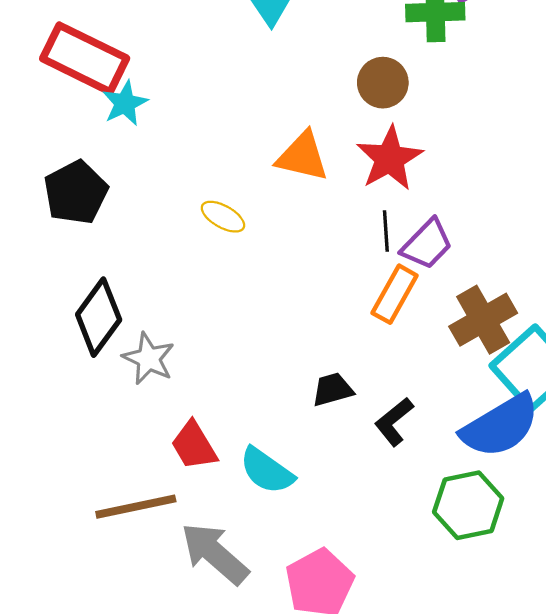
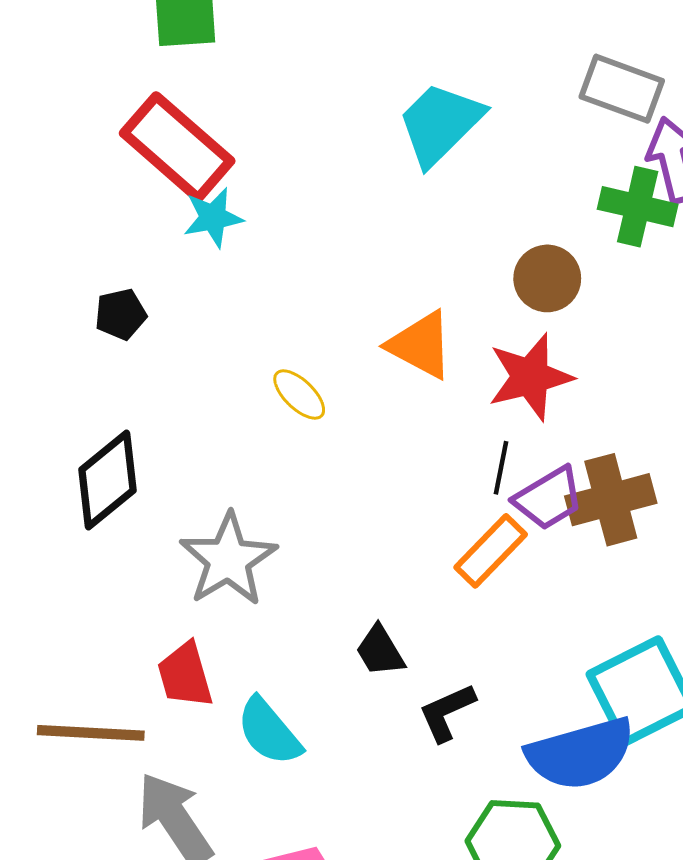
black pentagon: (76, 192) -> (121, 314), size x0.6
brown cross: (483, 320) -> (611, 500), moved
gray star: (149, 359) -> (228, 560), moved, size x1.4
black trapezoid: (333, 390) -> (380, 651), turned -120

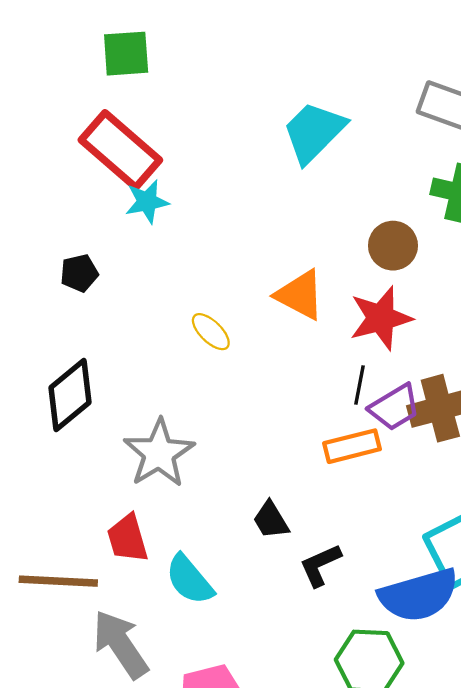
orange rectangle: (491, 551) -> (352, 446), turned 32

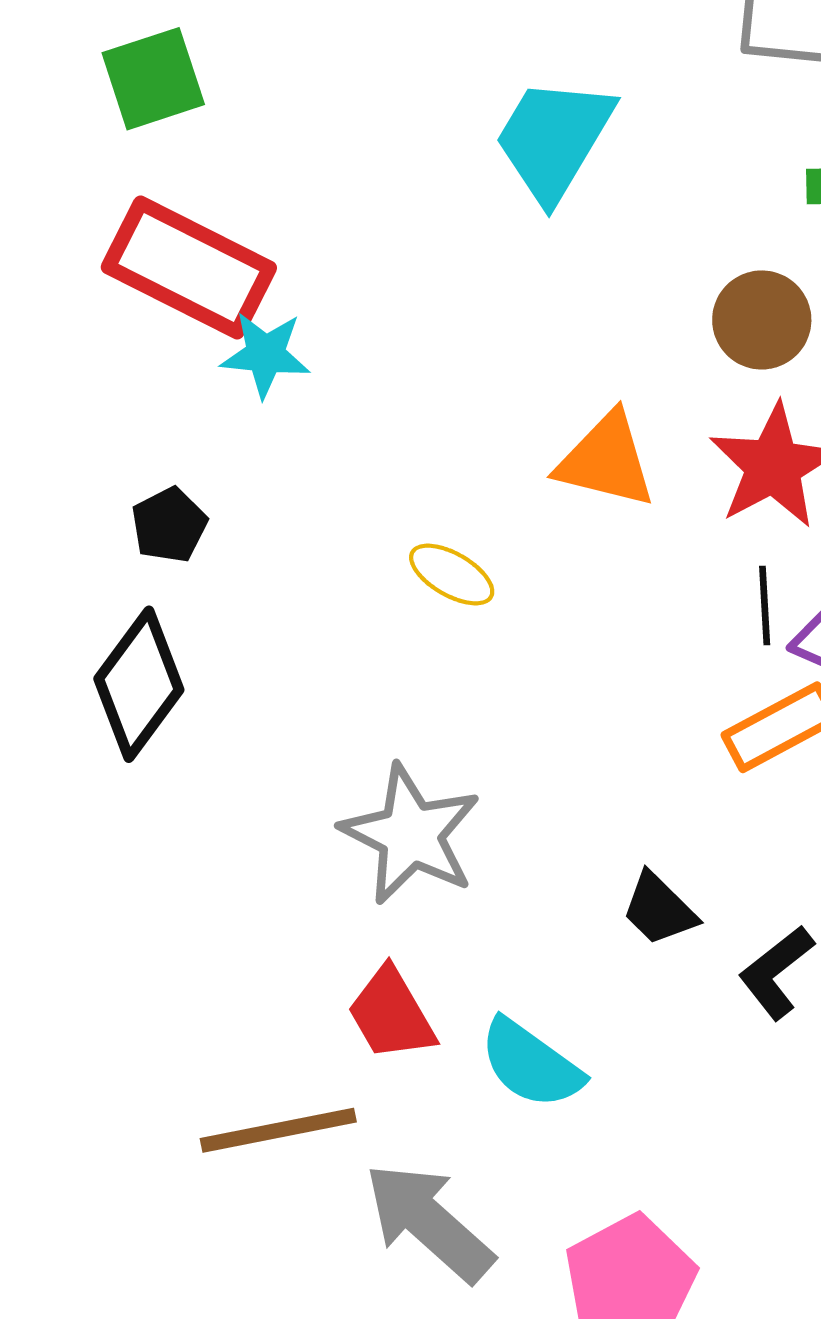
cyan star: (147, 202) -> (265, 354), turned 30
black diamond: (70, 395) -> (139, 684), moved

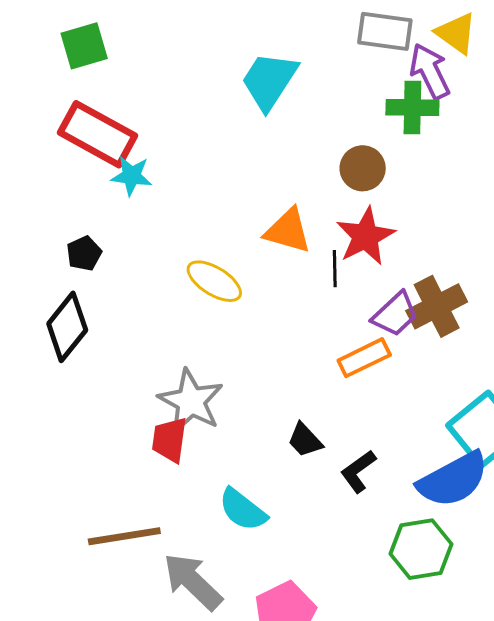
yellow ellipse: (452, 574) -> (214, 281), size x1.4
black line: (765, 605) -> (335, 269), moved
red trapezoid: (391, 1014) -> (170, 440), moved, turned 36

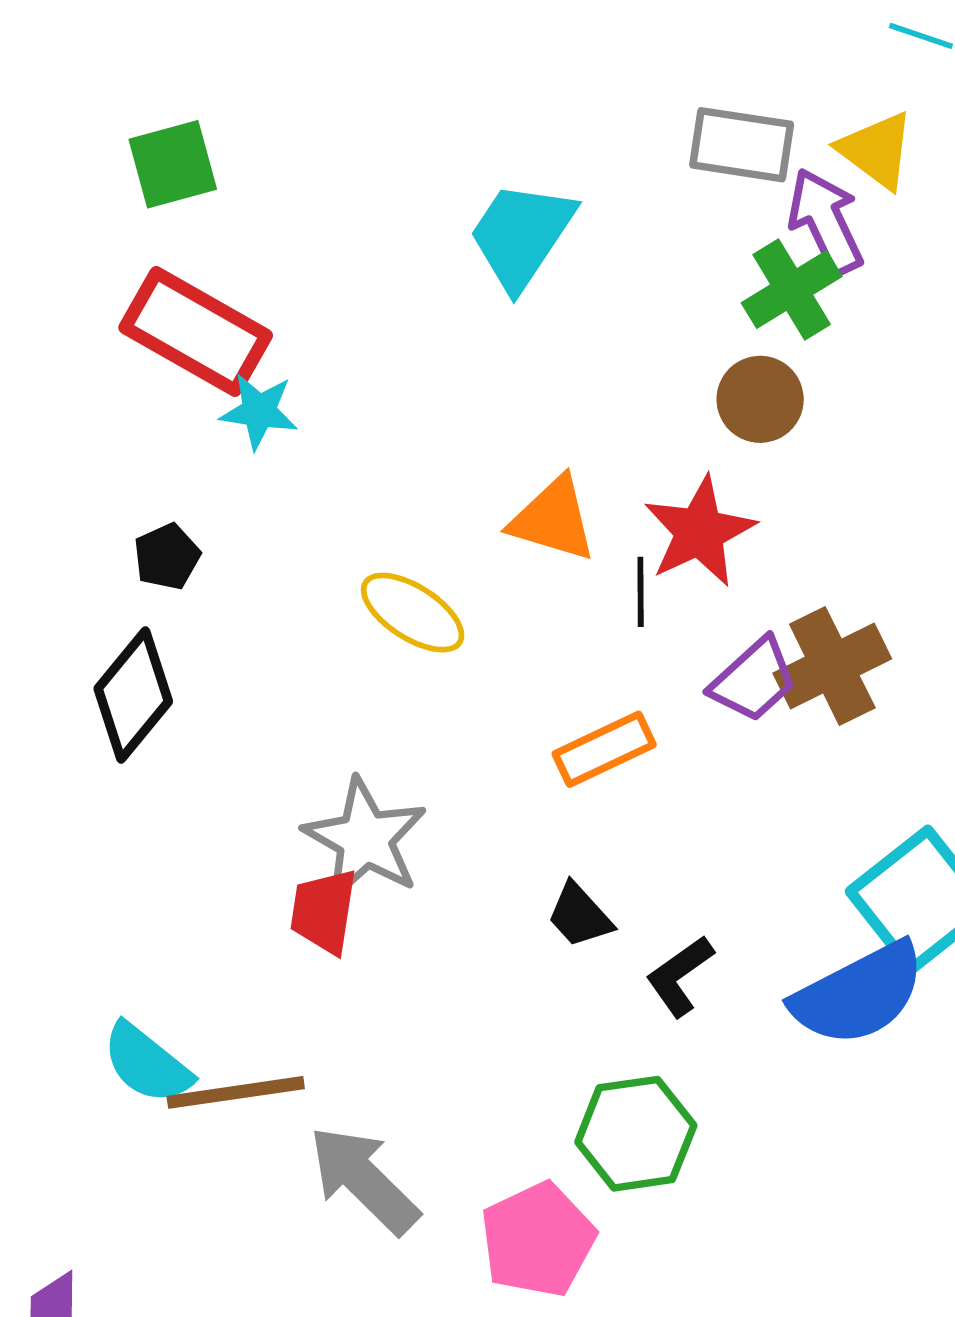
green cross: (412, 108) -> (792, 290), turned -33
brown circle: (363, 168) -> (760, 399), moved
orange rectangle: (364, 358) -> (604, 749), moved
cyan semicircle: (243, 510) -> (147, 1063), moved
green hexagon: (421, 549) -> (636, 1134), moved

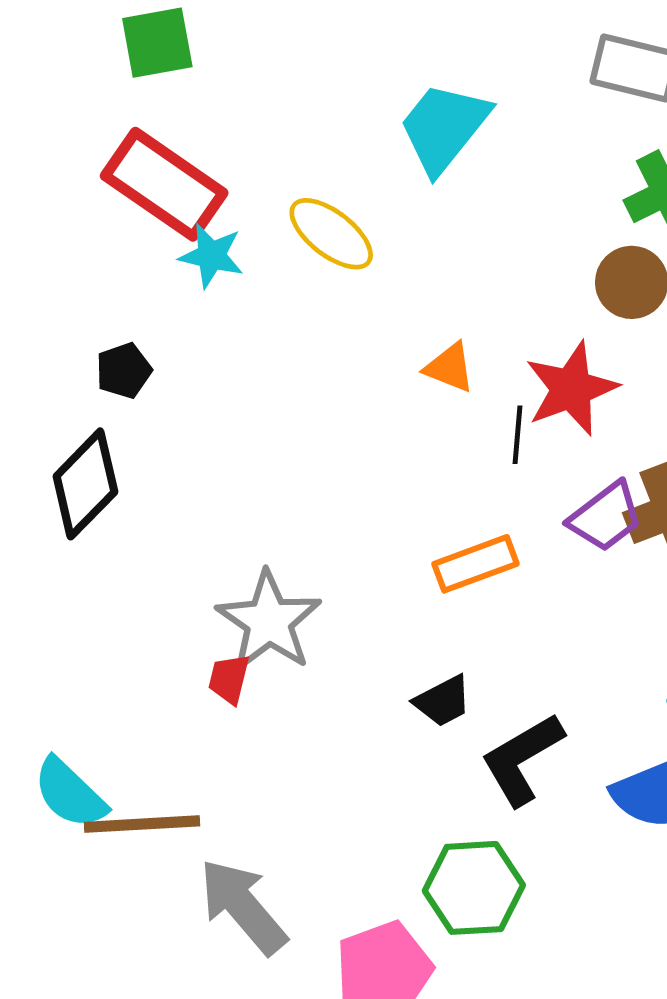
orange triangle: (553, 519) -> (450, 368), size x0.7
yellow ellipse: (413, 613) -> (331, 234), moved
red trapezoid: (324, 911) -> (229, 679), size x0.7
black trapezoid: (580, 915) -> (443, 701), turned -80
black L-shape: (680, 976) -> (522, 759), size x1.4

